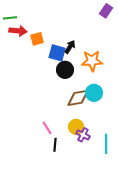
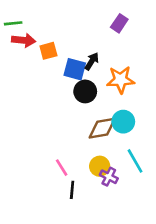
purple rectangle: (106, 11) -> (119, 23), moved
cyan line: (106, 144) -> (135, 161), moved, turned -30

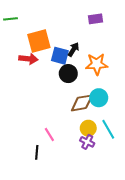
purple rectangle: (119, 23) -> (96, 19), turned 48
red arrow: (24, 40) -> (28, 59), moved
orange square: (48, 51) -> (39, 41), size x1.6
yellow circle: (100, 166) -> (88, 128), moved
black line: (72, 190) -> (37, 152), moved

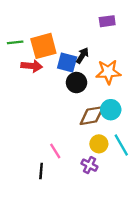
green line: (10, 19) -> (15, 42), moved
purple cross: (87, 142) -> (89, 165), moved

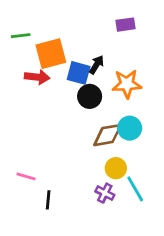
green line: (15, 42) -> (21, 36), moved
cyan line: (121, 145) -> (135, 189), moved
pink line: (55, 151) -> (26, 176), moved, turned -42

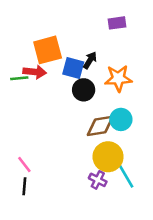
green line: (21, 36) -> (19, 78), moved
yellow circle: (116, 168) -> (108, 157), size x1.5
pink line: (26, 176) -> (24, 164), turned 36
black line: (48, 200) -> (24, 186), moved

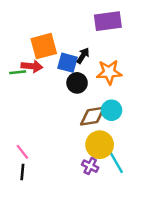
purple rectangle: (117, 23) -> (108, 21), size x1.6

